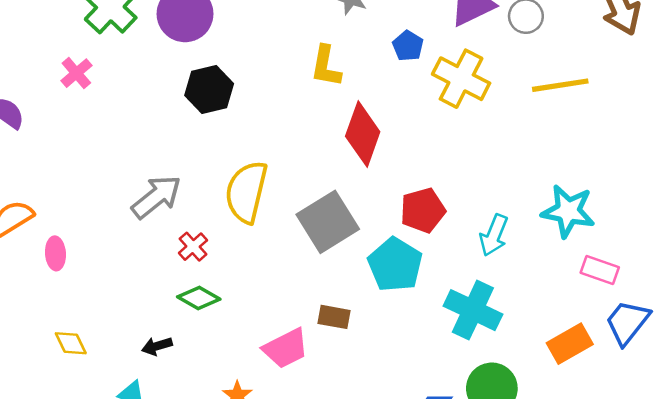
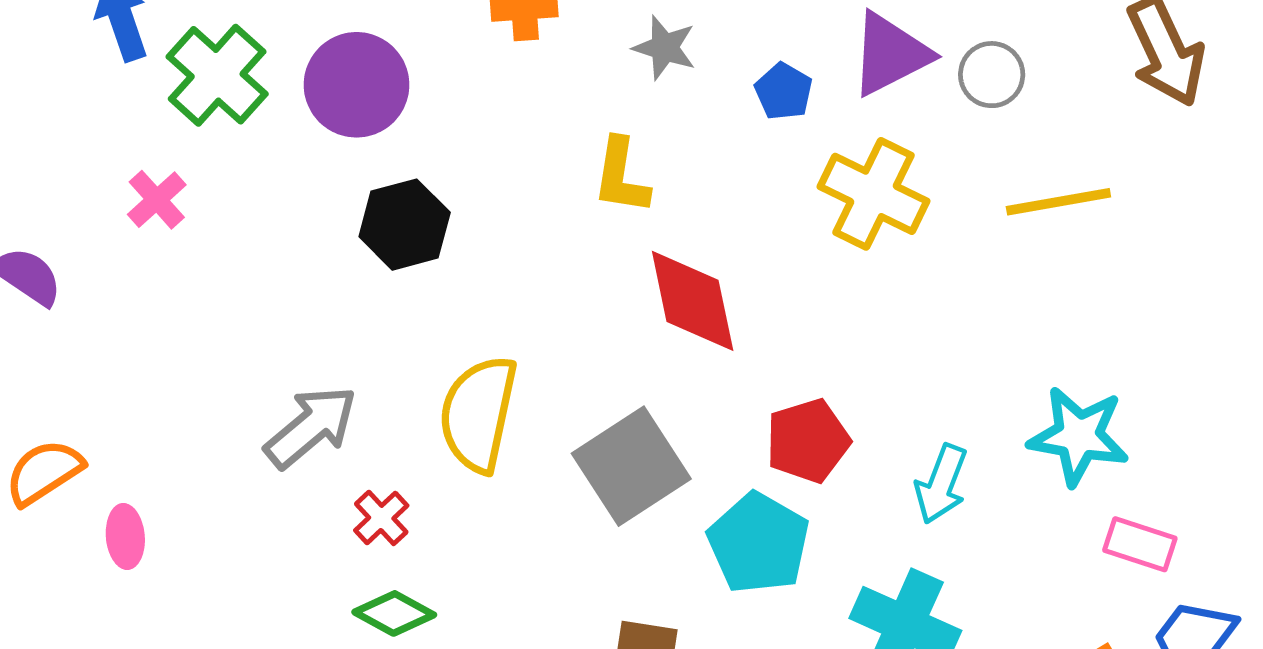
blue pentagon: (408, 46) -> (784, 91), moved
red diamond: (363, 134) -> (693, 301), turned -30

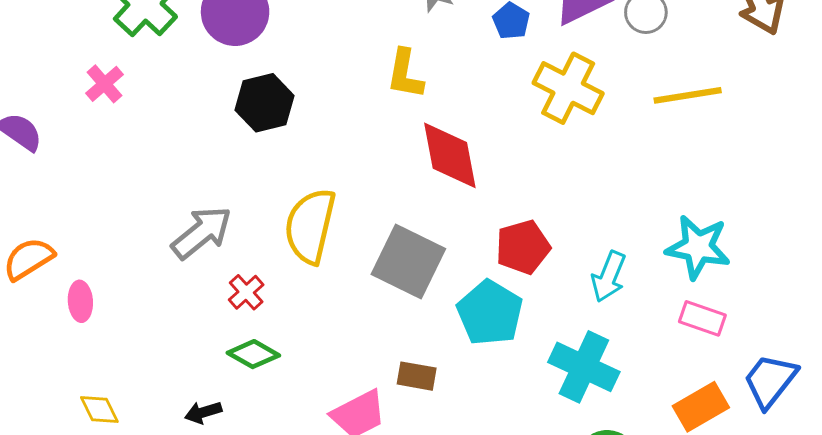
gray square: (631, 466) -> (408, 261), turned -32
pink rectangle: (1140, 544) -> (702, 318), moved

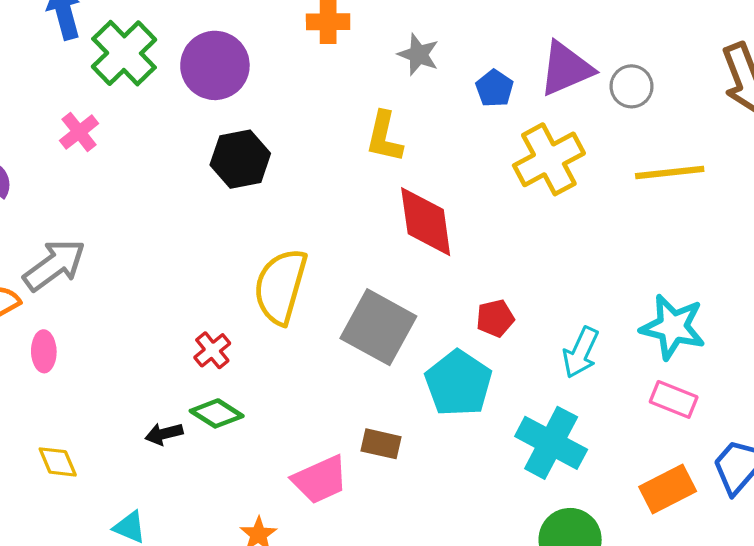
yellow cross: (568, 88) -> (549, 159), turned 32
gray arrow: (202, 233) -> (54, 265), moved
red pentagon: (523, 247) -> (495, 318), size x0.7
black arrow: (203, 412) -> (164, 434), moved

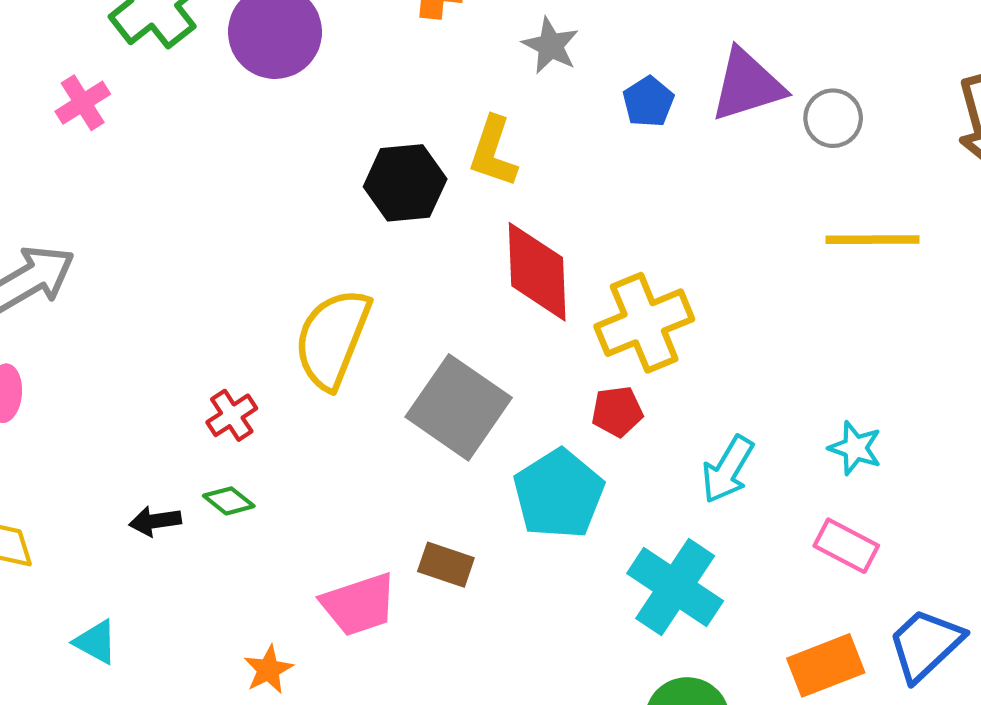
black hexagon: (240, 159) -> (405, 183), moved
yellow cross: (549, 159) -> (644, 323), moved
cyan star: (673, 327) -> (855, 448), size x0.6
green diamond: (217, 413) -> (229, 501), size x0.7

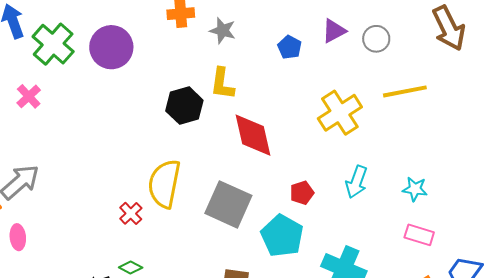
gray star: (551, 46) -> (223, 31), moved
purple triangle: (747, 85) -> (334, 31), size x0.7
yellow cross: (644, 323) -> (340, 113), moved
red cross: (232, 415) -> (131, 213), moved
cyan arrow: (728, 469) -> (356, 182), moved

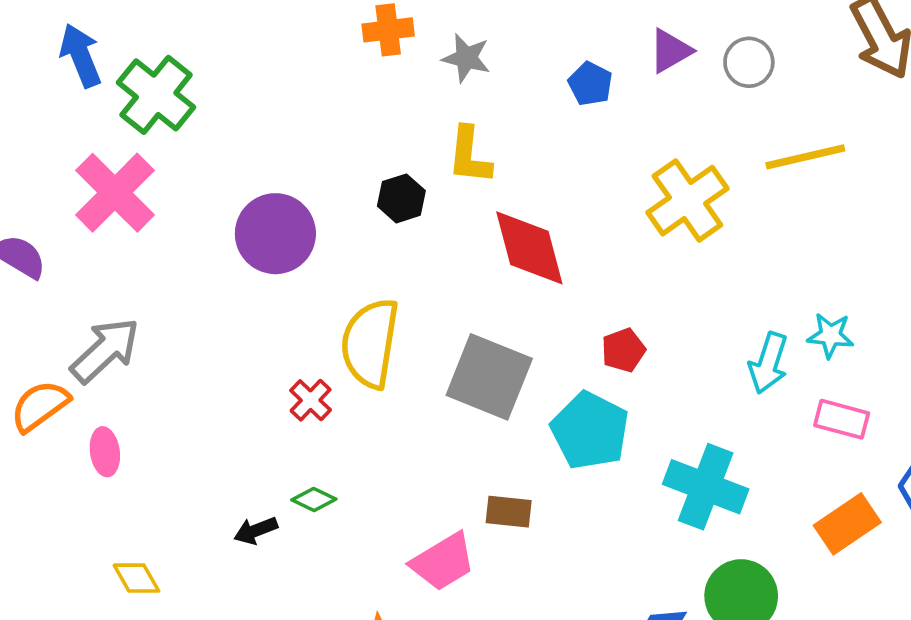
purple circle: (111, 47) -> (275, 234), moved
pink cross: (29, 96) -> (115, 193), size x1.8
black hexagon: (184, 106) -> (401, 198), size x0.7
cyan arrow: (356, 182) -> (768, 363), moved

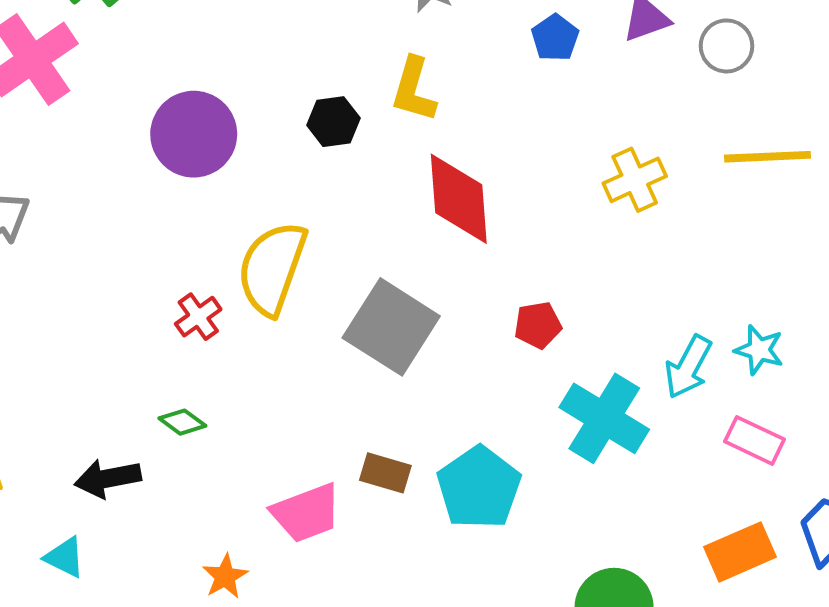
yellow cross: (687, 201) -> (635, 180), size x0.7
cyan pentagon: (590, 431) -> (479, 488), moved
cyan cross: (706, 487) -> (604, 418), moved
black arrow: (256, 531) -> (108, 478), moved, size x1.4

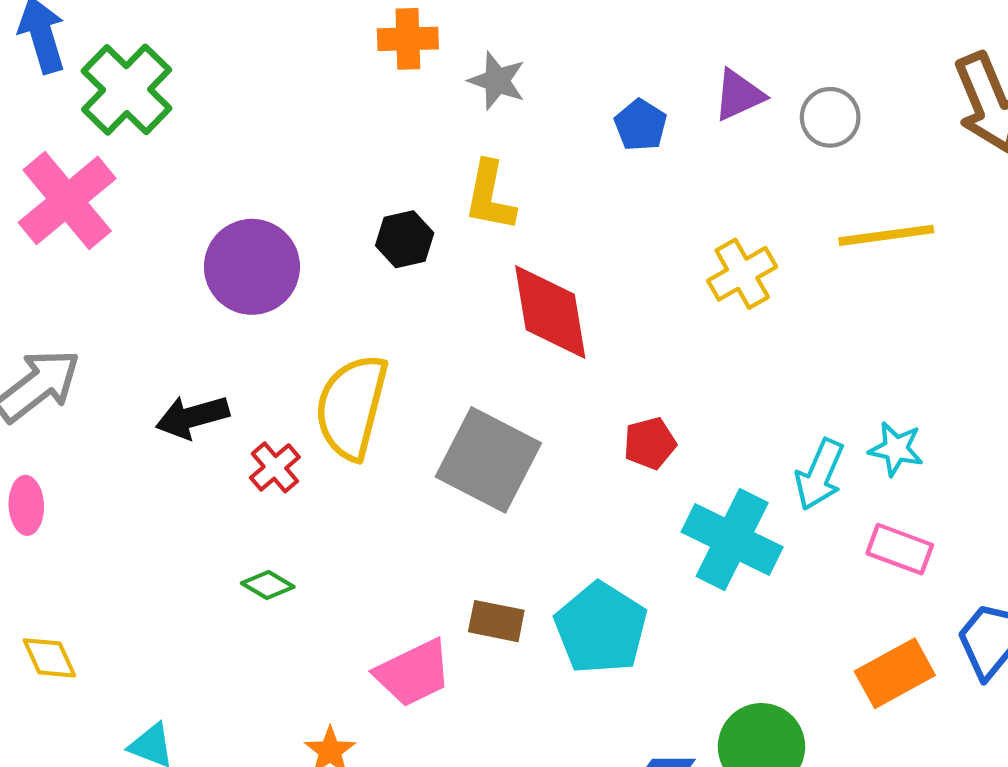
black arrow: (108, 478) -> (192, 417), moved

